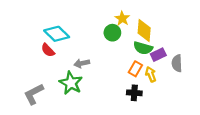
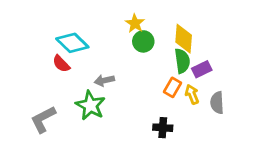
yellow star: (122, 18) -> (135, 23), moved
green semicircle: (143, 48) -> (182, 61), turned -114
gray semicircle: (177, 63) -> (217, 103), moved
black cross: (134, 93) -> (163, 128), moved

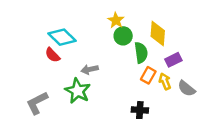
green semicircle: (182, 61) -> (141, 53), moved
gray semicircle: (217, 103) -> (186, 88), turned -48

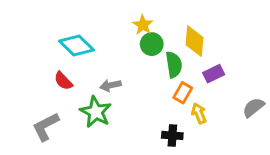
red semicircle: (53, 55) -> (63, 81), moved
yellow arrow: (165, 81) -> (199, 113), moved
gray semicircle: (186, 88) -> (253, 107), moved, turned 102

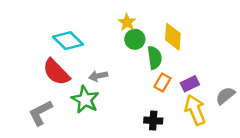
purple rectangle: (214, 74) -> (190, 84), moved
red semicircle: (63, 81) -> (56, 72), size x1.6
yellow arrow: (199, 113) -> (195, 110), moved, size x1.6

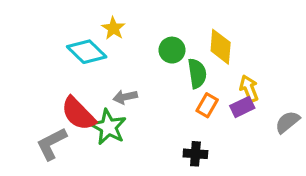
yellow star: (127, 22) -> (113, 28), moved
red semicircle: (56, 72) -> (78, 114), moved
yellow arrow: (195, 110) -> (249, 89), moved, size x0.7

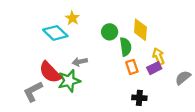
orange rectangle: (207, 105) -> (132, 67), turned -48
green star: (108, 127) -> (69, 81), turned 30
black cross: (195, 154) -> (139, 98), moved

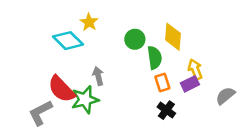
gray arrow: (80, 62) -> (98, 76), turned 88
black cross: (139, 98) -> (166, 110), moved, turned 32

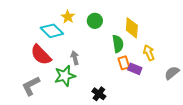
green circle: (135, 39) -> (95, 21), moved
purple rectangle: (190, 84) -> (135, 69), moved, turned 48
red semicircle: (61, 89) -> (41, 55), moved
black cross: (166, 110) -> (99, 94), moved

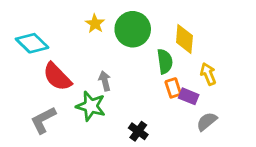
green circle: (95, 21) -> (133, 29), size x1.6
cyan diamond: (52, 31) -> (32, 43), moved
gray semicircle: (172, 73) -> (207, 121), moved
green star: (65, 76) -> (91, 106), turned 30

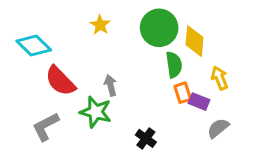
green circle: (133, 29) -> (159, 28), moved

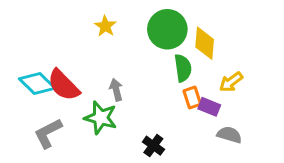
cyan diamond: (34, 46) -> (37, 84), moved
yellow arrow: (220, 78) -> (231, 82), turned -105
gray semicircle: (218, 128) -> (229, 135), turned 55

